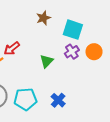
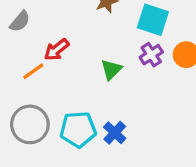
blue cross: (58, 100) -> (115, 133), moved

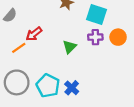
purple cross: (151, 55) -> (95, 37), turned 32
cyan pentagon: (78, 129) -> (48, 86), turned 30

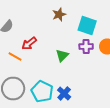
orange line: (19, 48) -> (15, 56), turned 64

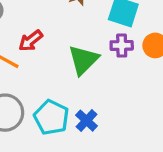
green triangle: (62, 56) -> (83, 60), size x1.5

